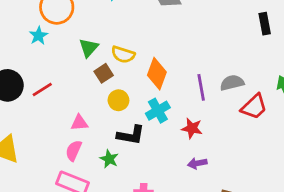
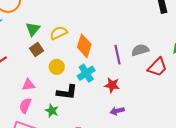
yellow semicircle: (123, 54) -> (59, 33), turned 138
brown square: (104, 73) -> (37, 50), moved

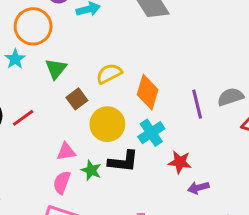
green triangle: (33, 29) -> (56, 69), moved
yellow circle: (57, 67) -> (107, 124), size x1.5
red star: (112, 85) -> (180, 162), moved
green star: (52, 111) -> (91, 170), moved

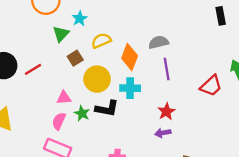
cyan star: (15, 59) -> (80, 19), moved
gray semicircle: (231, 97) -> (159, 42), moved
cyan cross: (151, 133) -> (130, 88), turned 30
red star: (180, 162) -> (166, 112), moved, turned 30

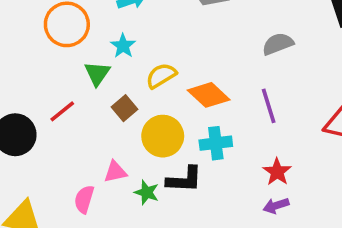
gray semicircle: (159, 42) -> (278, 44), moved
orange diamond: (130, 57) -> (209, 95), turned -60
red line: (33, 69) -> (62, 111), moved
pink semicircle: (59, 121) -> (84, 199), moved

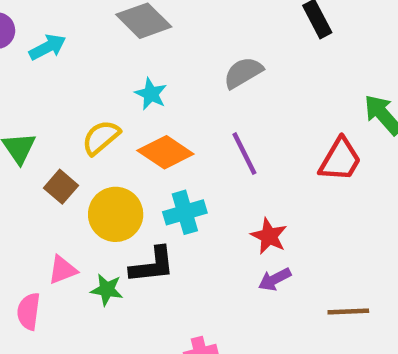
cyan star: (123, 46) -> (151, 94), moved

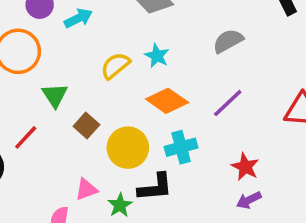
yellow semicircle: (101, 137) -> (115, 66), moved
purple line: (244, 154) -> (228, 103), turned 72
green star: (107, 290) -> (120, 205), turned 30

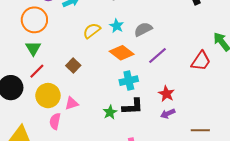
gray semicircle: (228, 41) -> (143, 29), moved
green triangle: (55, 95) -> (33, 48), moved
yellow circle: (128, 148) -> (48, 96), moved
black L-shape: (155, 187) -> (133, 107), moved
green star: (120, 205) -> (110, 112), moved

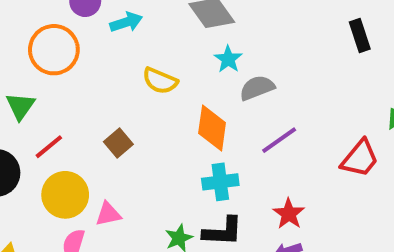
cyan star: (117, 26) -> (228, 59), moved
yellow semicircle: (92, 31) -> (160, 81), turned -126
green triangle: (33, 48) -> (20, 106), moved
orange diamond: (122, 53) -> (212, 128), turned 55

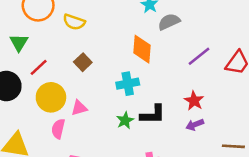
yellow semicircle: (160, 81) -> (74, 22), moved
purple line: (279, 140) -> (199, 56), moved
cyan cross: (220, 182) -> (128, 84), moved

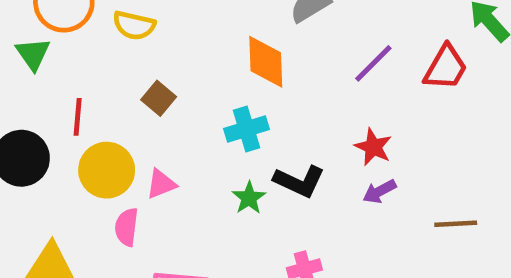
green triangle: (19, 43) -> (33, 54), moved
red line: (39, 67) -> (78, 117), turned -36
black L-shape: (153, 115) -> (299, 181), turned 32

